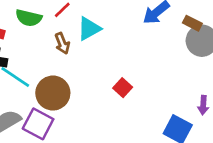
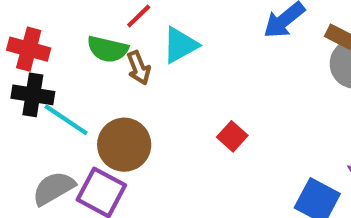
green semicircle: (29, 18) -> (108, 49), moved

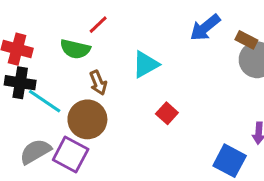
cyan triangle: (180, 45) -> (146, 64), moved
brown arrow: (139, 68) -> (98, 83), moved

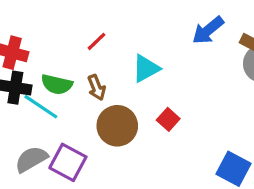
red line: (98, 25) -> (97, 41), moved
green semicircle: (75, 49) -> (57, 84), moved
brown circle: (87, 119) -> (117, 126), moved

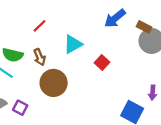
red square: (168, 119) -> (102, 62), moved
purple square: (68, 162) -> (20, 108), size x0.6

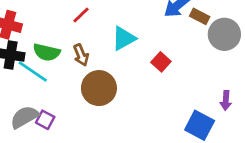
brown rectangle: (144, 27) -> (200, 16), moved
purple square: (20, 108) -> (45, 120), moved

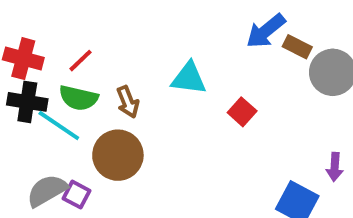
red line: (81, 15) -> (80, 61), moved
cyan triangle: (124, 38) -> (189, 78), turned 36
brown circle: (99, 88) -> (118, 155), moved

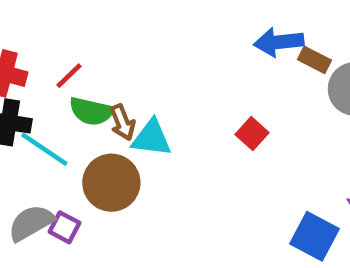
blue arrow: (266, 31) -> (279, 42), turned 33
cyan triangle: (189, 78) -> (152, 138), moved
green semicircle: (78, 98) -> (91, 111), moved

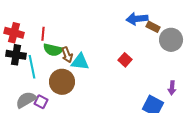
red line: (69, 76) -> (43, 34), turned -40
cyan line: (44, 149) -> (32, 67), turned 45

